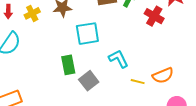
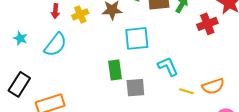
red cross: (154, 16) -> (207, 24), turned 36
gray square: (89, 81) -> (135, 88), turned 30

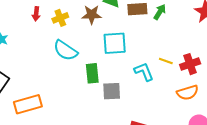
red cross: (207, 24) -> (190, 64), moved
cyan semicircle: (55, 45) -> (65, 50), moved, turned 85
yellow line: (187, 91) -> (166, 61), moved

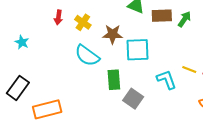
brown star: (92, 15) -> (113, 34), moved
yellow cross: (60, 18) -> (83, 22), turned -35
gray square: (112, 91) -> (133, 99), turned 36

